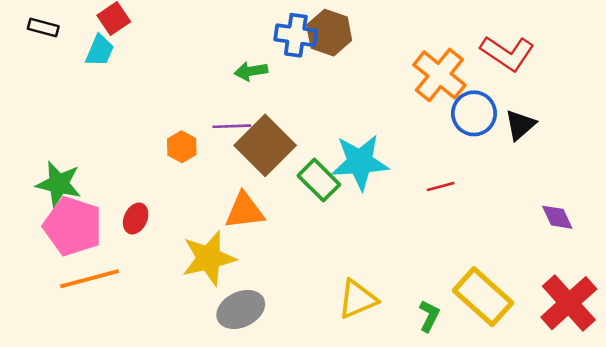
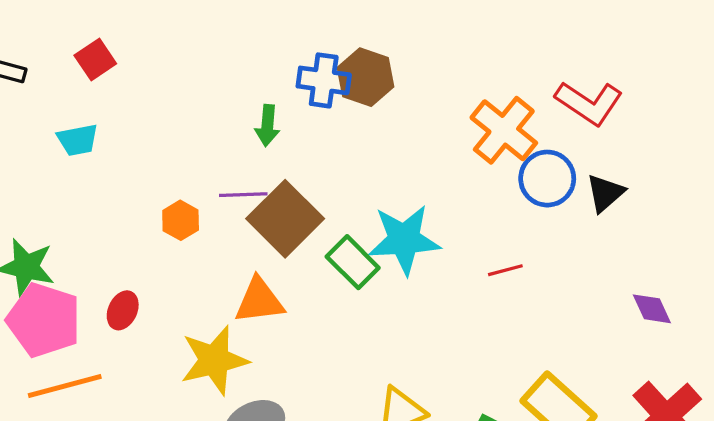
cyan trapezoid: (100, 51) -> (78, 140), moved, turned 56
green arrow: (251, 71) -> (267, 125), turned -76

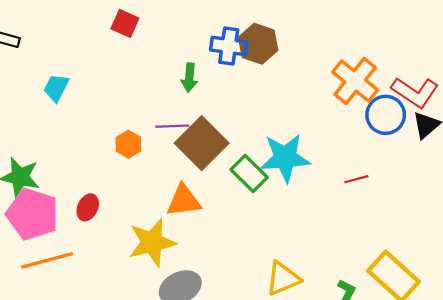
red square: (95, 60) -> (125, 23), moved, turned -32
red L-shape: (589, 103) -> (415, 92), moved
cyan trapezoid: (78, 140) -> (56, 88), turned 128

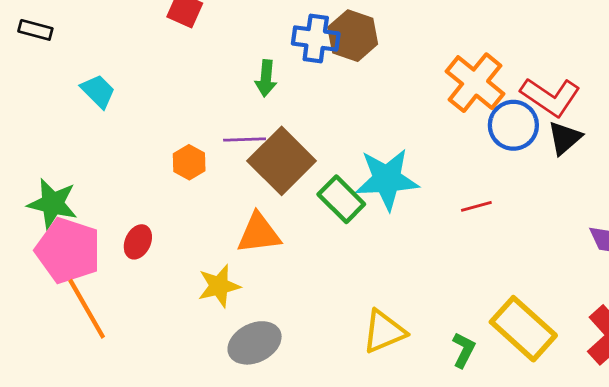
cyan trapezoid: (56, 88) -> (98, 91), turned 108
yellow star: (152, 242) -> (219, 286), size x0.7
orange line: (47, 260) -> (87, 309), turned 75

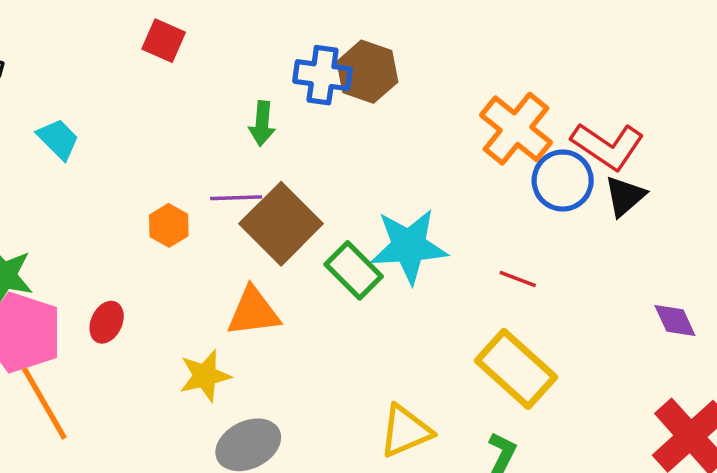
red line: (476, 206) -> (518, 279), turned 36
yellow rectangle: (523, 329) -> (516, 369), moved

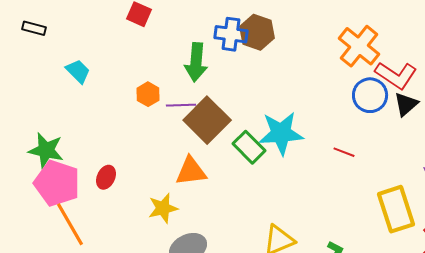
green arrow: (262, 124) -> (196, 62), size x1.5
orange cross: (516, 129) -> (359, 46), moved
orange hexagon: (169, 225) -> (148, 94), moved
yellow rectangle: (516, 369) -> (396, 209), moved, turned 30

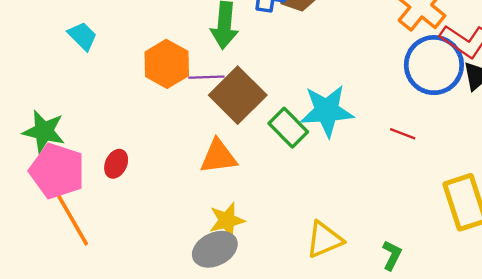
orange hexagon: (148, 94) -> (167, 64), size x1.6
blue circle: (370, 95) -> (434, 65), size x1.4
yellow star: (163, 208) -> (227, 220), moved

